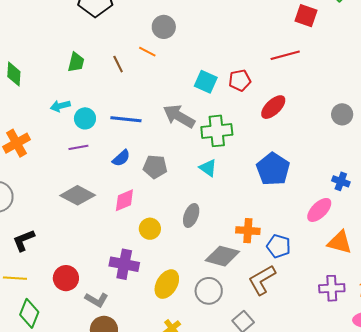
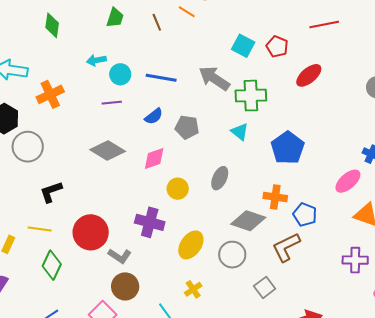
red pentagon: (240, 80) -> (277, 47), turned 30
blue pentagon: (273, 169) -> (288, 148), moved
red circle: (66, 278) -> (91, 232), size x1.4

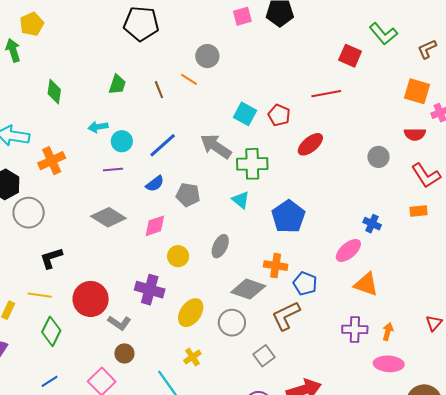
blue line: (161, 78) -> (163, 145), turned -52
brown circle: (125, 286) -> (124, 353), size x0.7

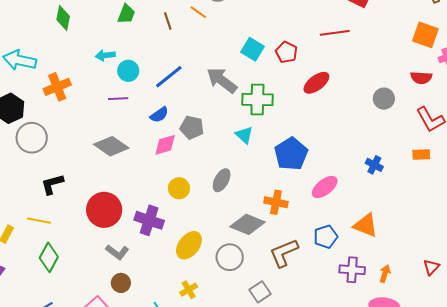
pink diamond: (155, 226) -> (165, 145), moved
pink ellipse: (348, 250) -> (325, 187), moved
blue pentagon: (305, 283) -> (326, 237), moved, turned 30
red circle: (91, 299) -> (104, 210), moved

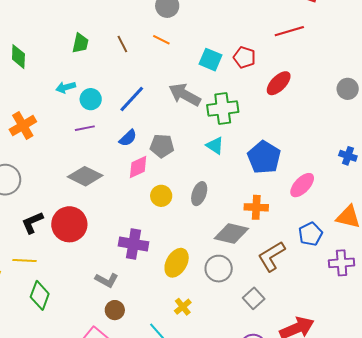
orange line: (198, 12) -> (161, 40), moved
yellow circle: (179, 188) -> (161, 196), moved
red circle: (104, 210) -> (69, 224), moved

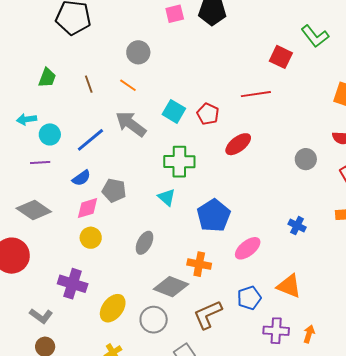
gray arrow: (185, 95) -> (131, 124), moved
yellow circle: (161, 196) -> (91, 238), moved

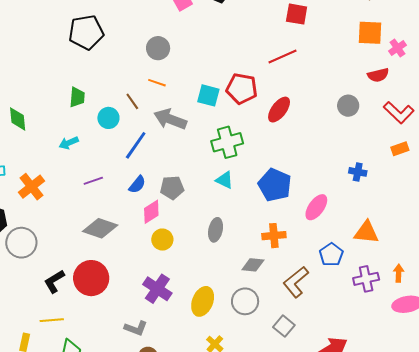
brown line: (89, 84) -> (132, 101), moved
red pentagon: (208, 114) -> (242, 89), size x1.4
cyan circle: (50, 134) -> (108, 118), moved
purple cross: (73, 284) -> (157, 289), turned 32
gray diamond: (171, 287) -> (253, 265), size x0.7

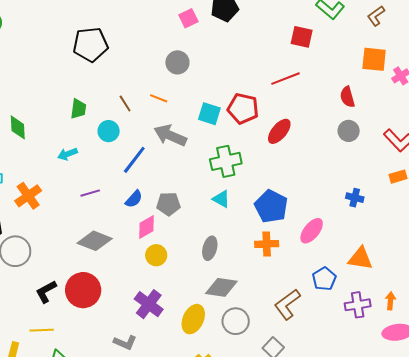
gray circle: (158, 48) -> (177, 62), moved
red semicircle: (378, 75) -> (347, 97), moved, turned 85
brown line: (132, 101) -> (125, 103), moved
orange cross: (274, 236) -> (267, 244), moved
gray diamond: (253, 265) -> (221, 287), moved, size x1.4

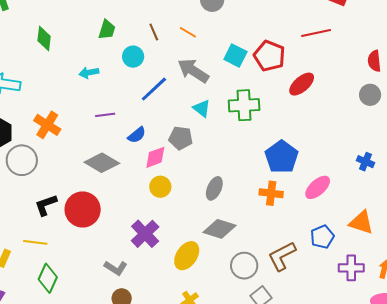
orange cross: (28, 196) -> (47, 125), moved, turned -32
blue semicircle: (134, 199) -> (137, 135), moved
cyan triangle: (221, 199) -> (202, 108), moved
gray circle: (236, 321) -> (244, 266), moved

